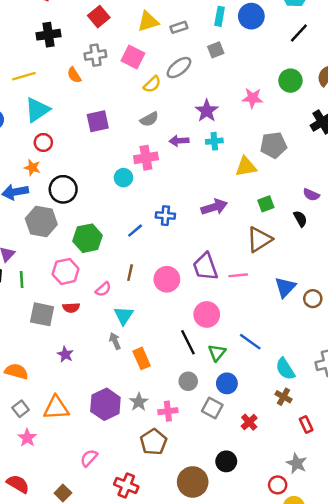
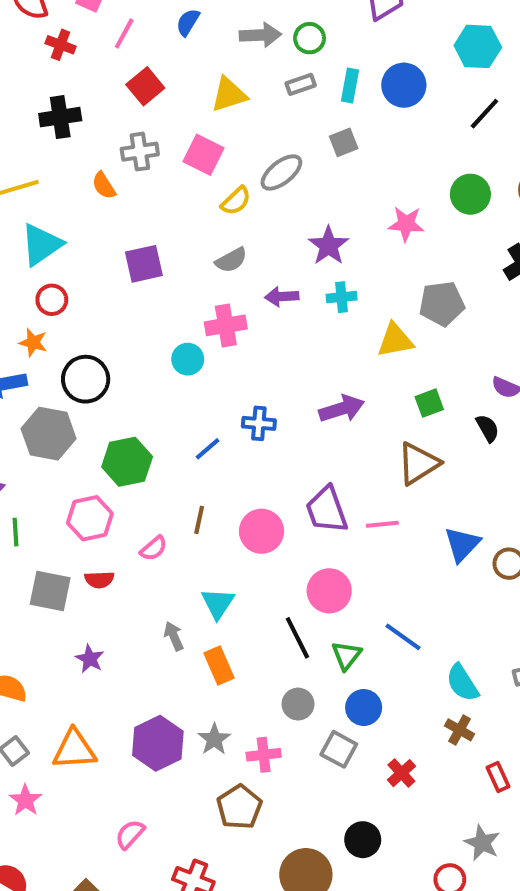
gray rectangle: (179, 27) -> (301, 84), moved
cyan triangle: (124, 315) -> (218, 603), moved

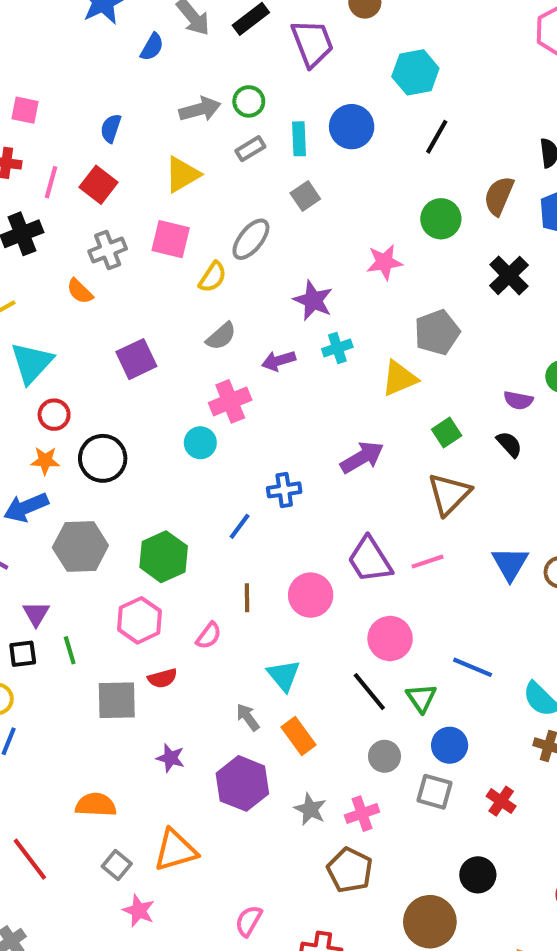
blue semicircle: (188, 22) -> (111, 128), moved
pink line: (124, 34) -> (51, 182), moved
black circle: (86, 379) -> (103, 458), moved
purple hexagon: (158, 743) -> (242, 783), moved

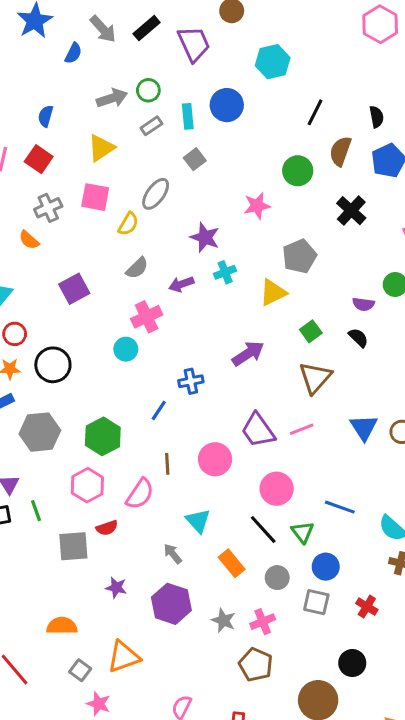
black line: (437, 137) -> (315, 112), moved
pink semicircle: (209, 636) -> (140, 494), size x1.5
orange rectangle: (299, 736) -> (232, 563), moved

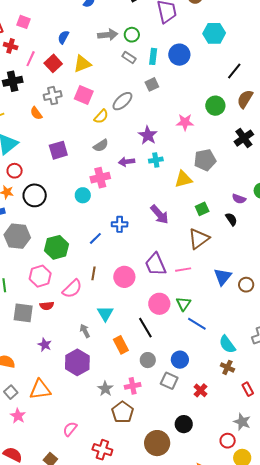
gray rectangle: (151, 126) -> (129, 58), turned 56
yellow triangle: (101, 148) -> (82, 64), moved
purple arrow: (248, 354) -> (159, 214), turned 70
green triangle: (303, 532) -> (183, 304), moved
gray star: (223, 620) -> (105, 389), moved

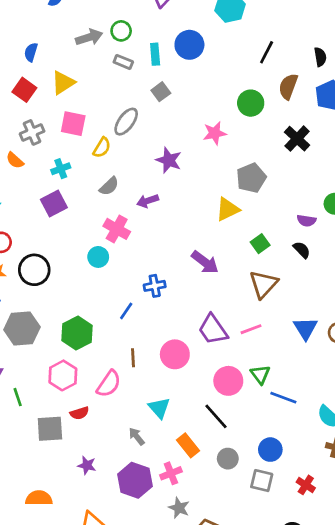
cyan cross: (156, 160) -> (61, 169), moved
pink cross: (100, 178) -> (117, 229), turned -36
pink cross: (133, 386) -> (171, 473), moved

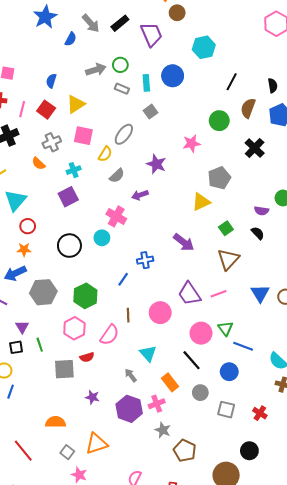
gray semicircle: (109, 186) -> (117, 176), moved
black circle: (34, 270) -> (69, 246), moved
blue circle: (270, 450) -> (229, 372), moved

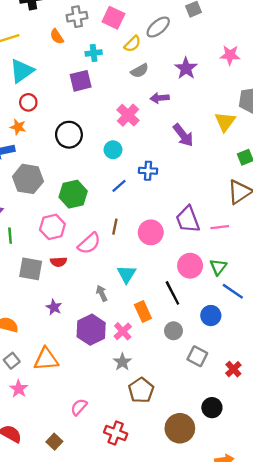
yellow triangle: (201, 202) -> (225, 122), turned -42
cyan circle: (102, 238) -> (113, 150), moved
purple arrow: (184, 242) -> (183, 135), moved
pink cross: (157, 404) -> (123, 331), turned -35

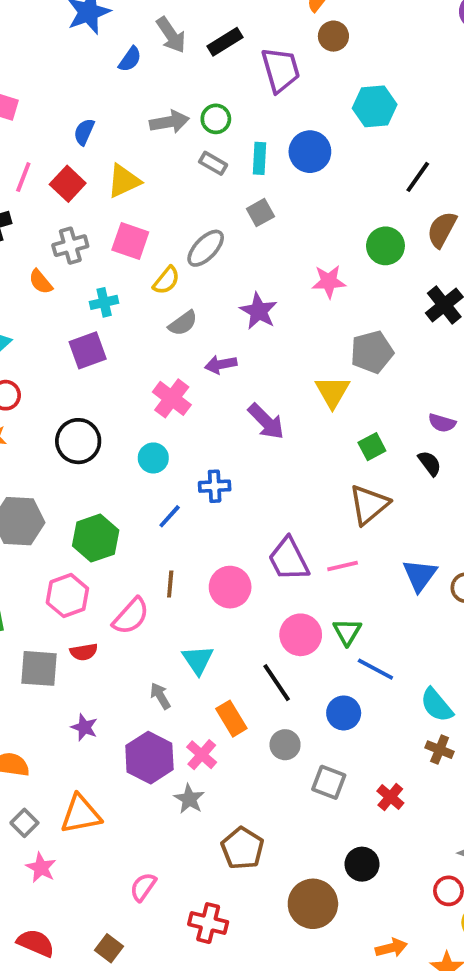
gray star: (122, 362) -> (189, 799), moved

